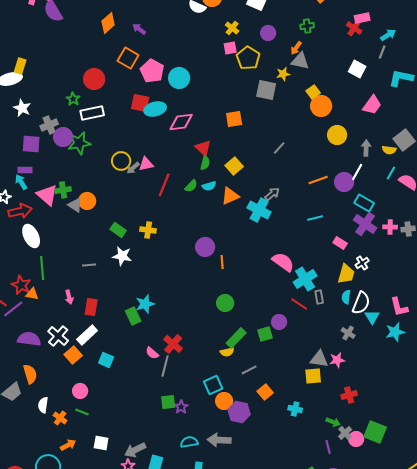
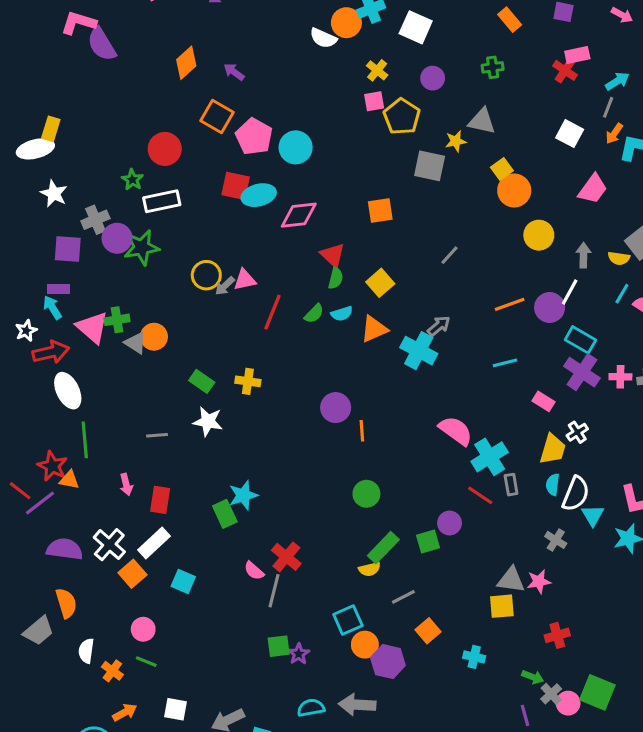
orange arrow: (296, 48) -> (614, 134), moved

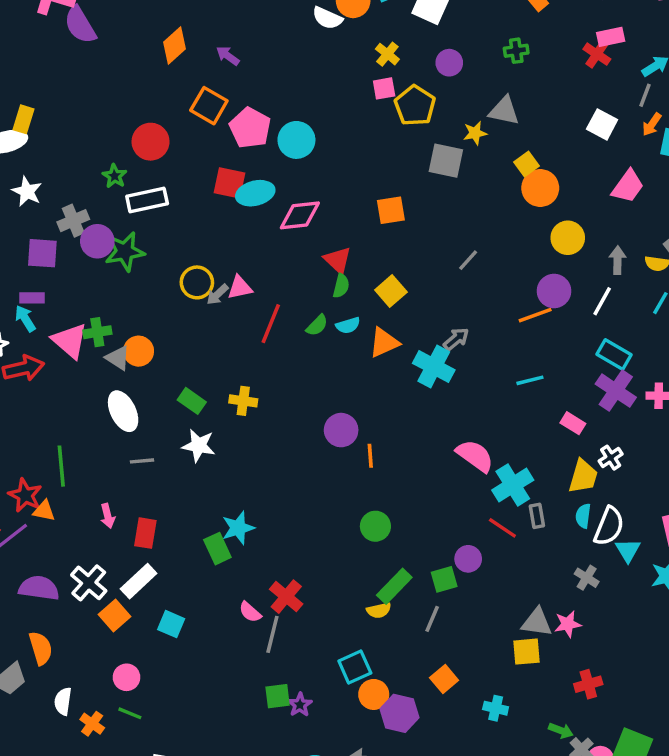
purple circle: (550, 307) -> (554, 291), moved
white ellipse: (68, 391) -> (123, 411), moved
gray line: (403, 597) -> (432, 619), moved, turned -40

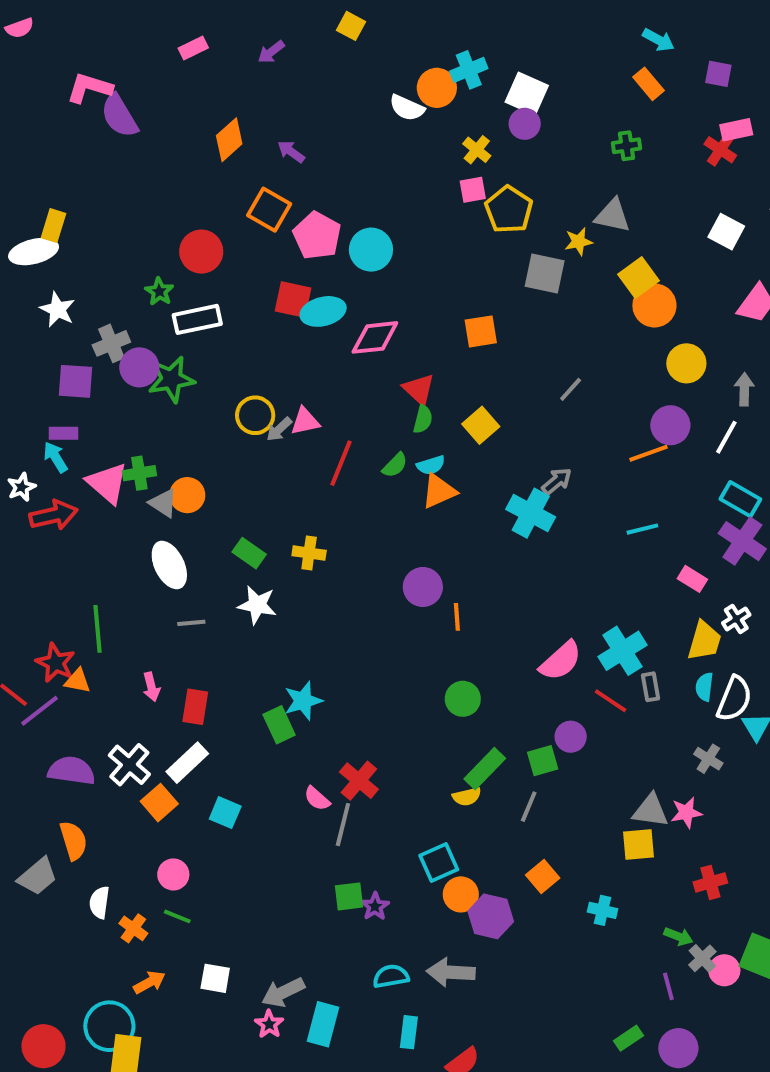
purple circle: (449, 63) -> (525, 124), moved
yellow square: (527, 164) -> (638, 278), size x1.4
orange triangle: (384, 343) -> (439, 491), moved
pink semicircle: (475, 456) -> (561, 661), moved, turned 102

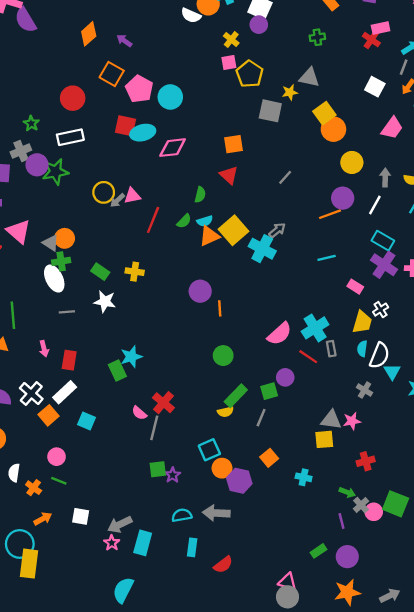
green star: (159, 291) -> (31, 123), moved
red triangle: (419, 389) -> (229, 175), moved
yellow square: (481, 425) -> (233, 230), moved, size x1.4
green cross: (139, 473) -> (61, 261), moved

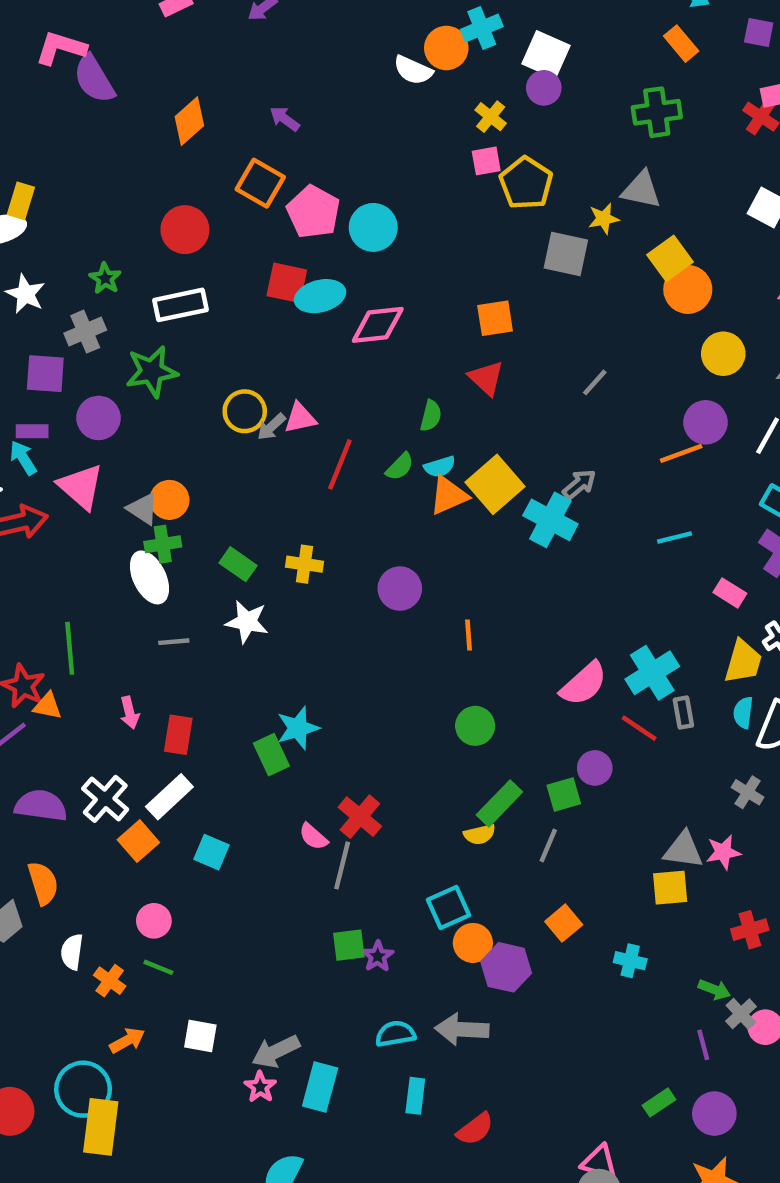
orange diamond: (89, 34) -> (189, 121), moved
green cross: (317, 37) -> (657, 112), size x1.5
purple circle: (37, 165) -> (99, 418), moved
purple circle: (200, 291) -> (400, 589), moved

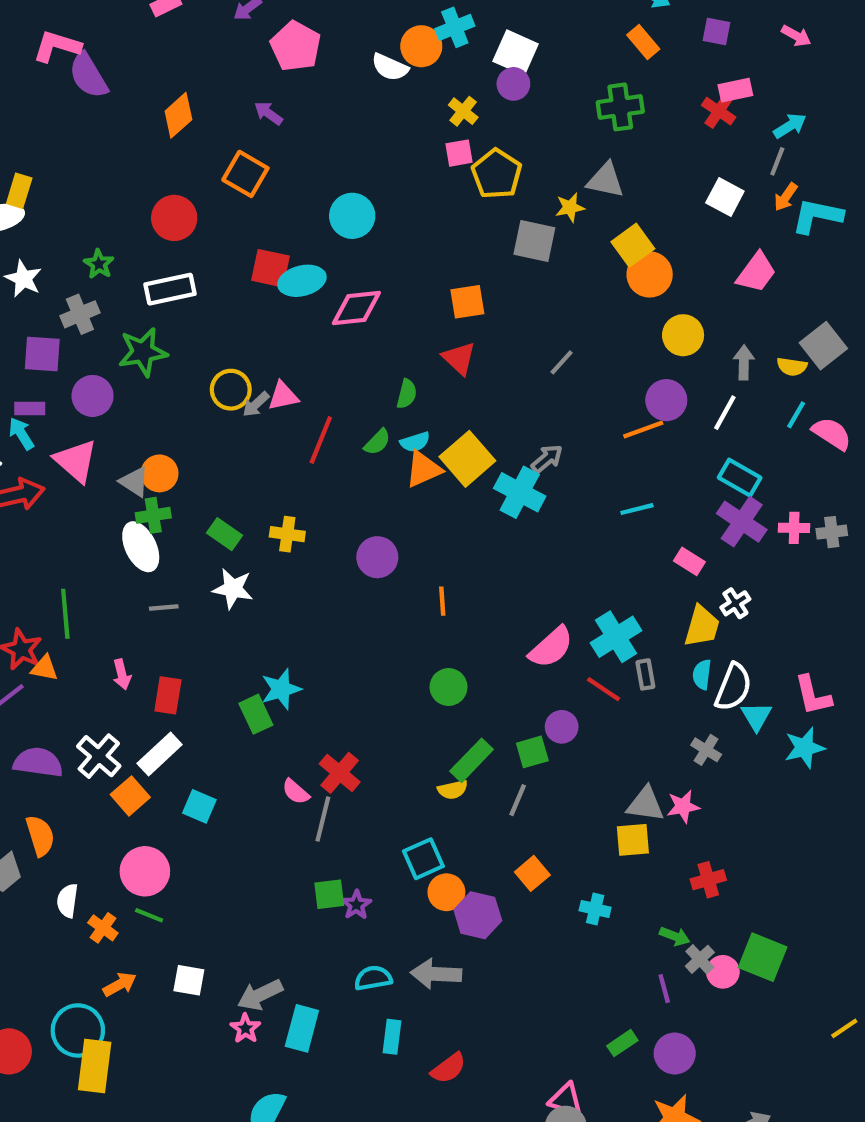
pink pentagon: (313, 212) -> (296, 46), moved
pink circle: (154, 921) -> (145, 871), size x1.5

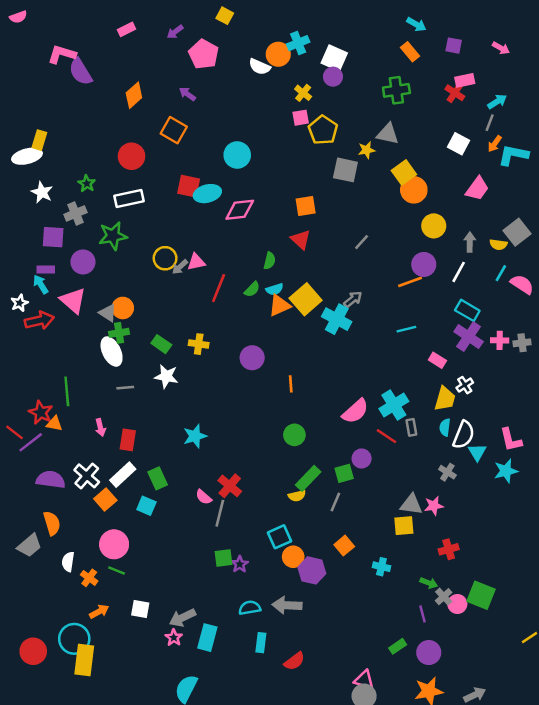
green rectangle: (256, 714) -> (158, 478), moved

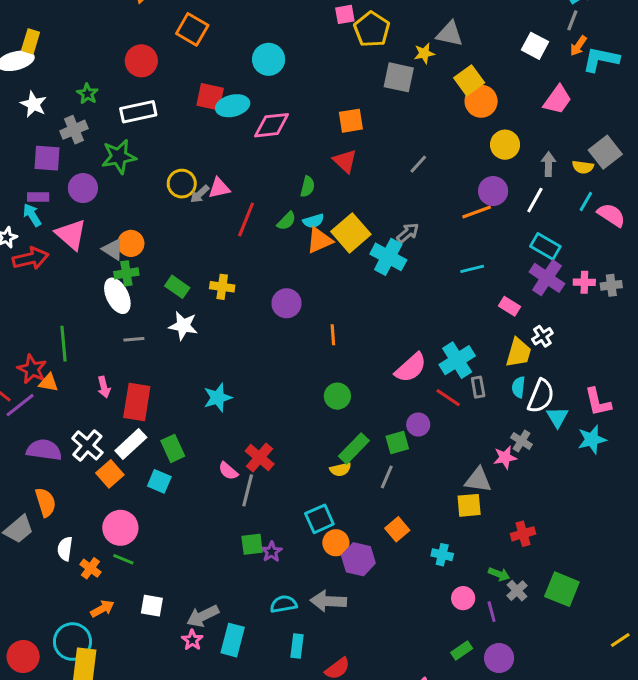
red rectangle: (128, 440) -> (137, 402), size x1.4
pink star: (434, 506) -> (505, 457), moved
pink circle: (457, 604) -> (463, 598), moved

